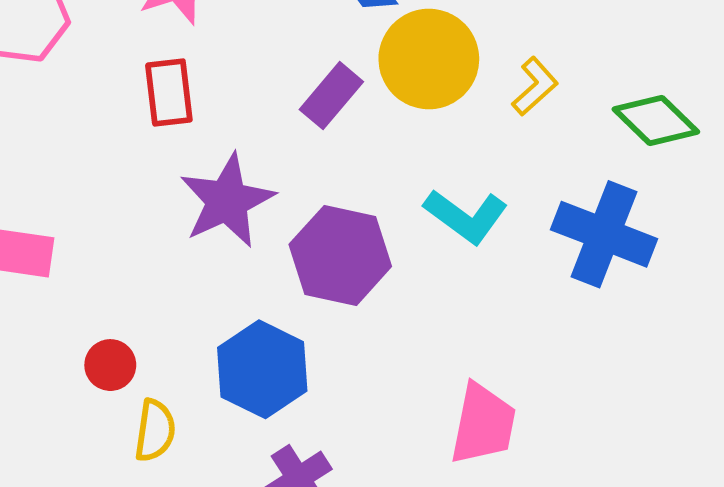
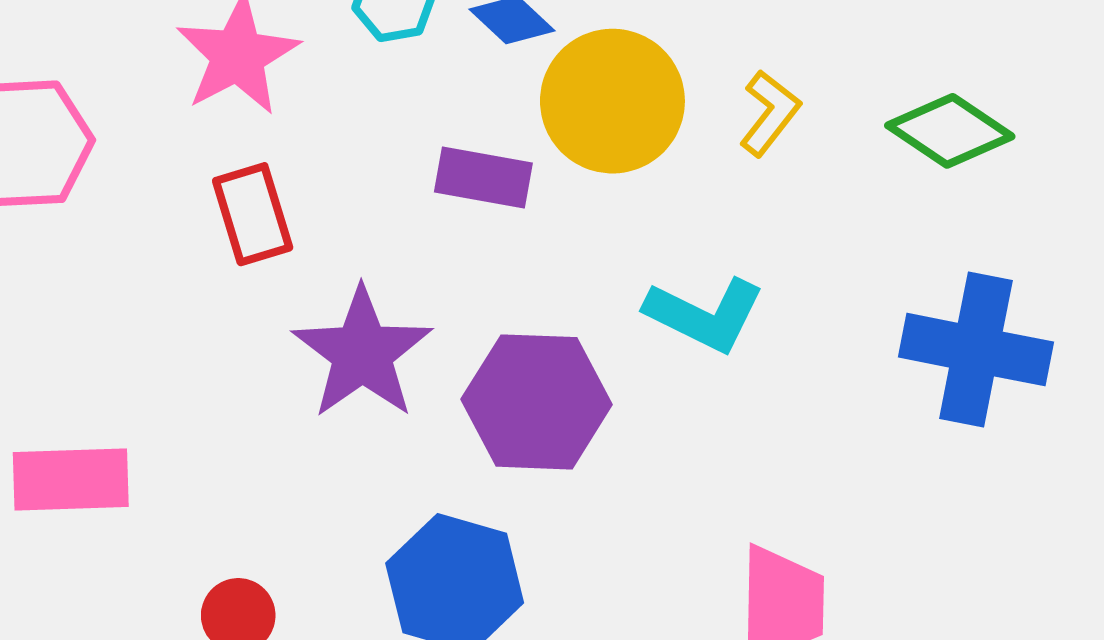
purple rectangle: (331, 96) -> (483, 178), turned 70
blue cross: (604, 234) -> (976, 350), moved

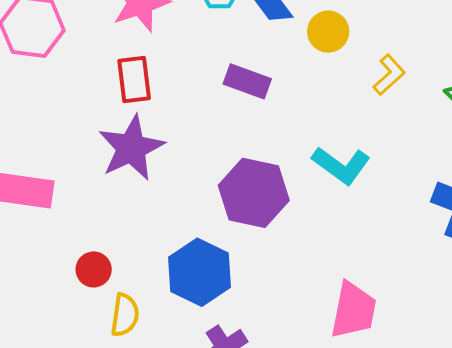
yellow circle: (612, 101) -> (328, 32), moved, size x0.6
purple star: (362, 353) -> (131, 148), moved

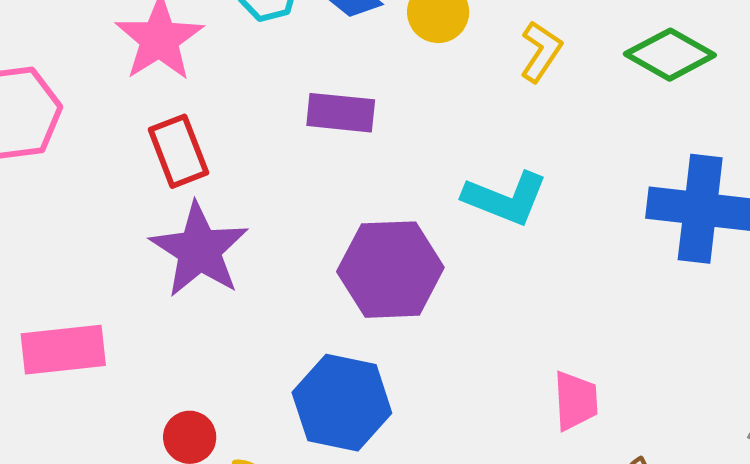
pink trapezoid: (353, 310) -> (576, 401), size x0.7

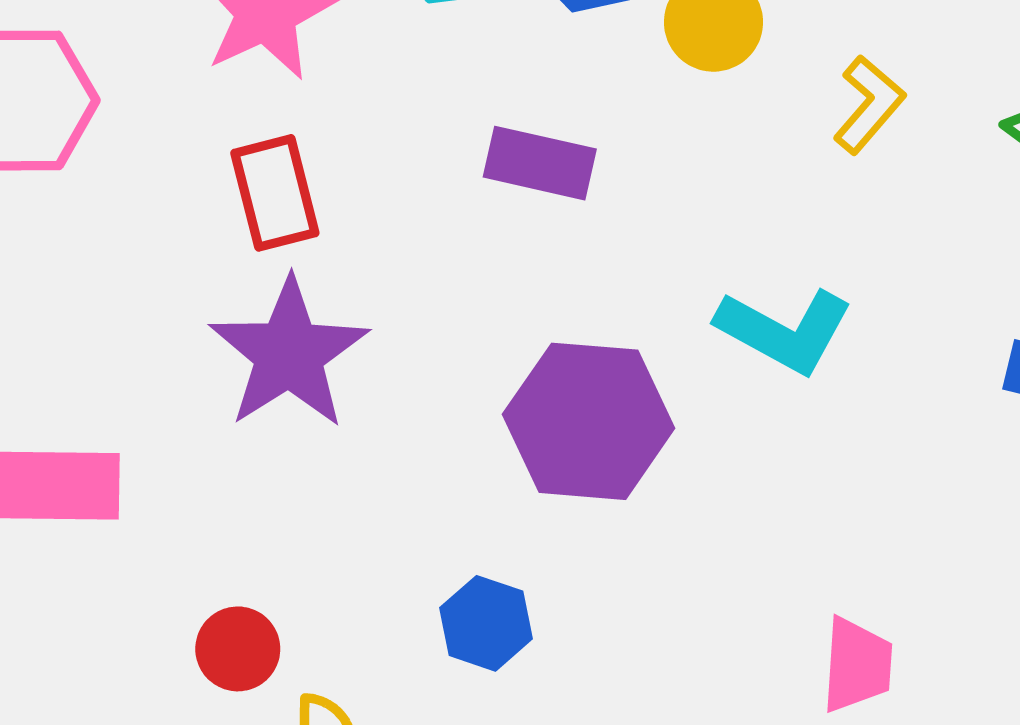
blue hexagon: (342, 403) -> (486, 623), size x0.6

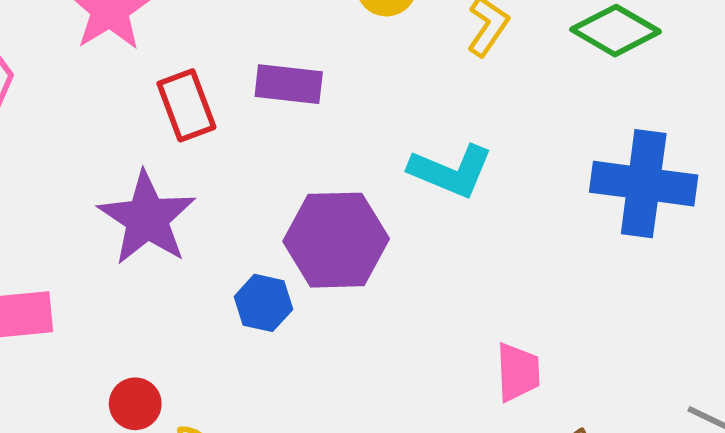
red rectangle: (275, 193) -> (186, 105), moved
blue hexagon: (486, 623) -> (263, 303), moved

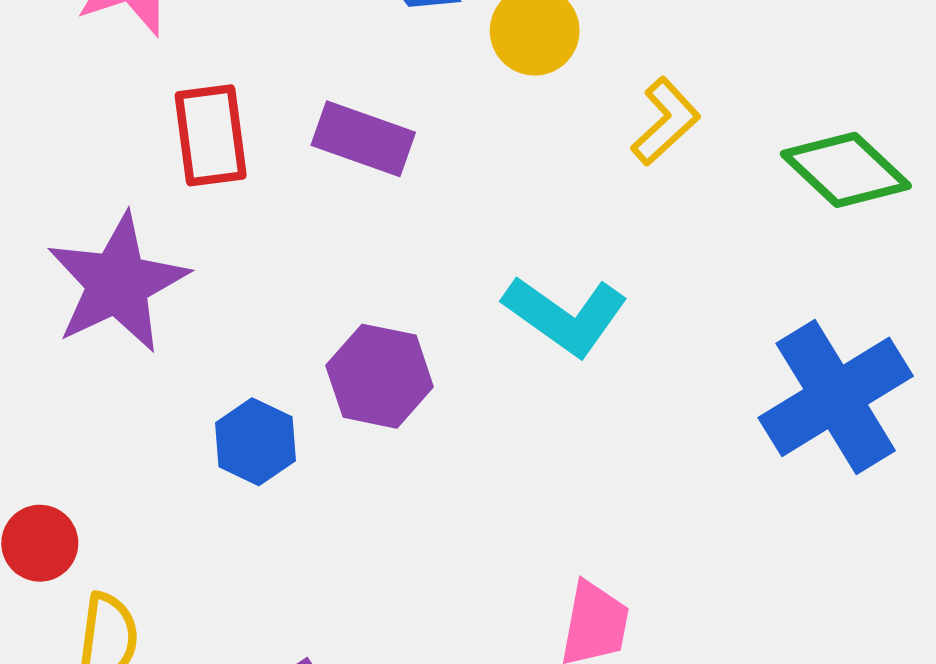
blue cross: (644, 184) -> (836, 397), turned 38
purple hexagon: (336, 240) -> (380, 376), size x0.7

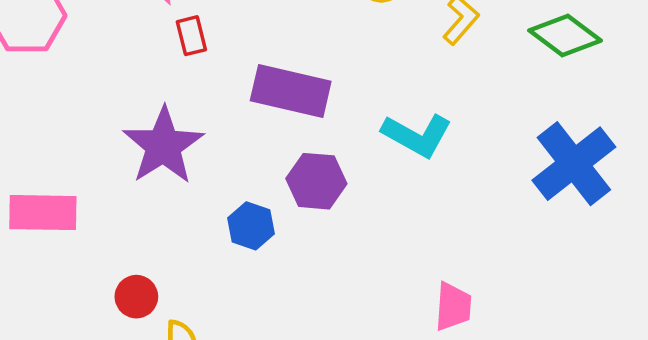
red rectangle: (211, 135) -> (191, 36), moved, size x0.7
purple rectangle: (363, 139) -> (291, 91), moved, size x1.4

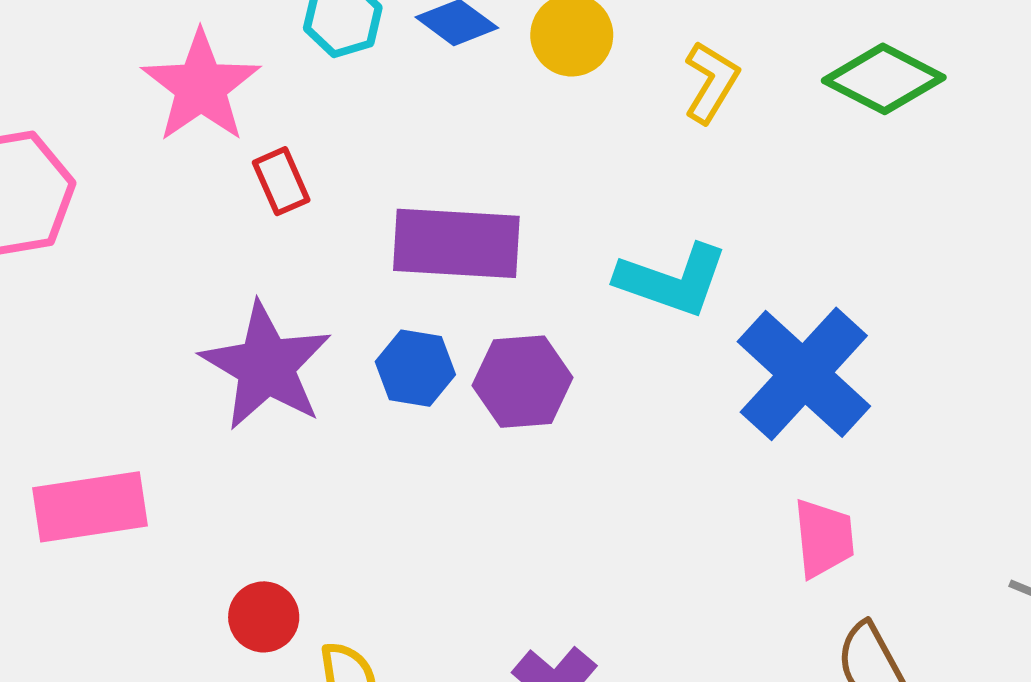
blue cross: (574, 164) -> (804, 374), moved
blue hexagon: (251, 226) -> (415, 368), moved
pink trapezoid: (453, 307) -> (824, 538), moved

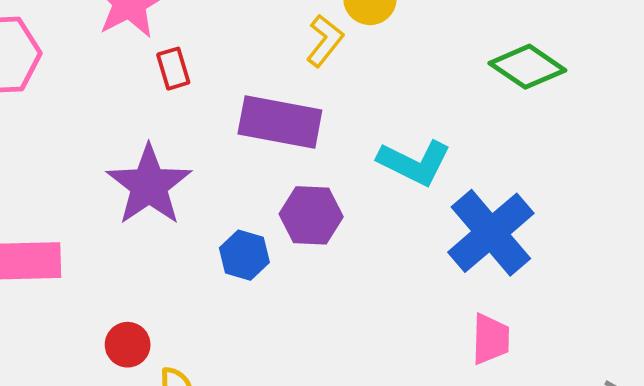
green diamond: (884, 79) -> (527, 67), moved
yellow L-shape: (711, 82) -> (325, 41), moved
blue hexagon: (415, 368) -> (244, 255), moved

